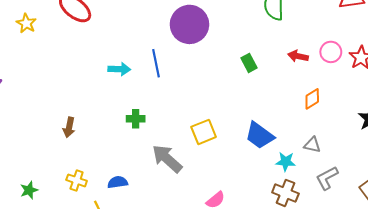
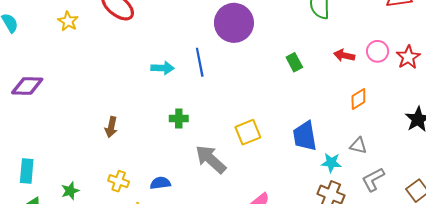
blue trapezoid: (260, 135) -> (305, 136), turned 44

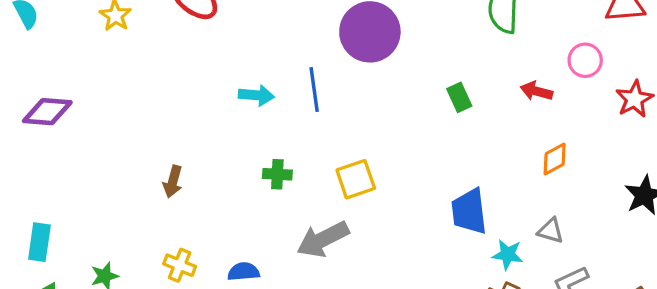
pink circle: (378, 51) -> (585, 60), moved
yellow square: (248, 132) -> (356, 179), moved
gray arrow: (211, 159) -> (323, 239), turned -72

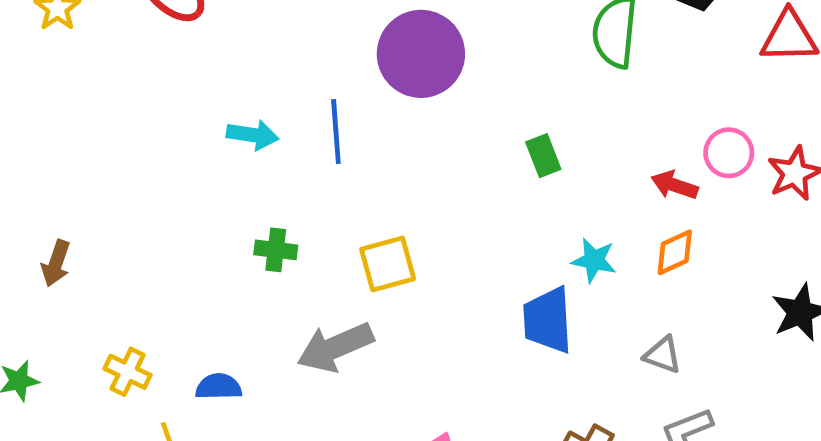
pink circle: (585, 60) -> (729, 153), moved
red arrow: (536, 91) -> (674, 185), moved
brown arrow: (173, 182) -> (56, 263), moved
cyan star: (508, 255) -> (594, 260), moved

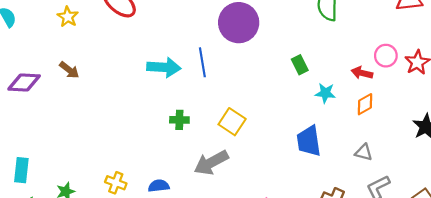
cyan arrow: (253, 135) -> (164, 67), size x1.4
cyan star: (594, 260) -> (325, 93), moved
brown arrow: (56, 263) -> (69, 70), moved, turned -66
yellow square: (388, 264) -> (232, 122), turned -36

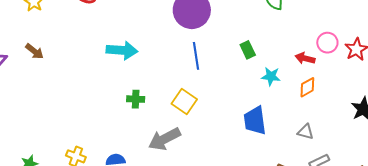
blue line: (202, 62) -> (196, 56), moved

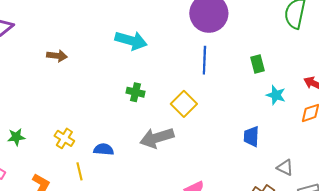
brown arrow: (34, 51) -> (57, 56), moved, turned -42
blue trapezoid: (255, 120) -> (251, 136), size x0.7
gray triangle: (306, 132) -> (285, 168), moved

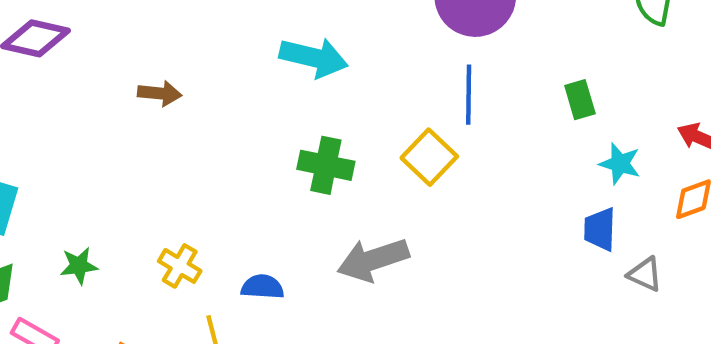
green cross: (135, 92) -> (326, 165), size x1.4
yellow square: (184, 104) -> (429, 157), moved
blue trapezoid: (251, 136) -> (600, 229), moved
gray triangle: (285, 168) -> (645, 274), moved

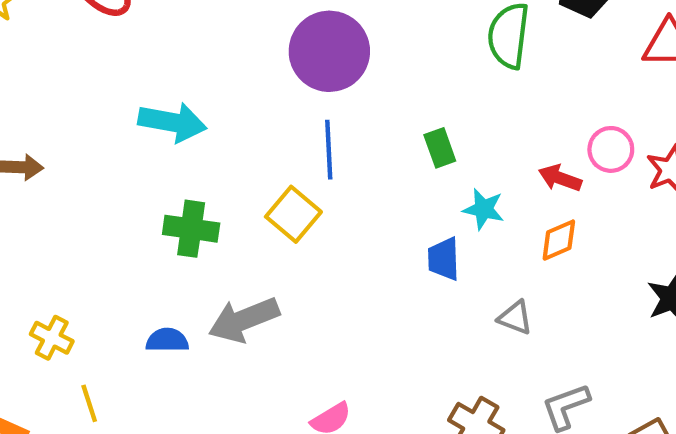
blue trapezoid: (600, 229) -> (444, 259), moved
blue semicircle: (262, 287) -> (167, 340), moved

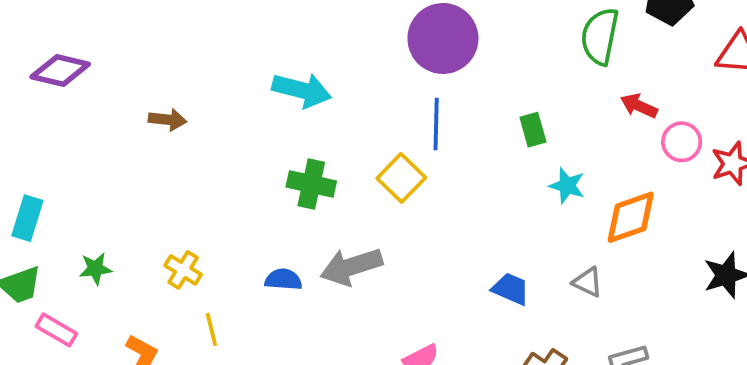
red arrow: (560, 178) -> (639, 106), moved
orange diamond: (559, 240) -> (631, 217), size x1.5
blue trapezoid: (444, 259) -> (511, 289), moved, turned 111

